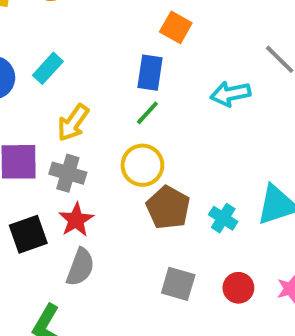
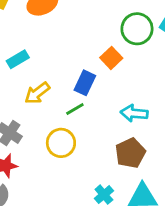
yellow arrow: (73, 123) -> (37, 93), moved
brown pentagon: (168, 208) -> (130, 153), moved

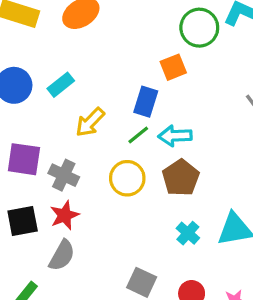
orange square: (111, 58) -> (173, 67), turned 30
cyan arrow: (134, 113) -> (175, 136), moved
brown pentagon: (130, 153) -> (181, 178), moved

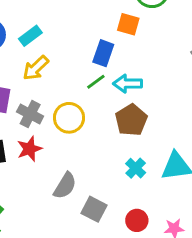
orange square: (173, 67) -> (128, 24), turned 35
yellow arrow: (90, 122) -> (36, 68), moved
yellow circle: (127, 178) -> (69, 118), moved
gray semicircle: (62, 255) -> (65, 186), moved

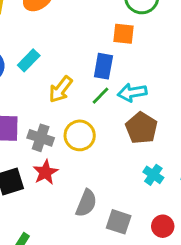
yellow arrow: (36, 68) -> (61, 89), moved

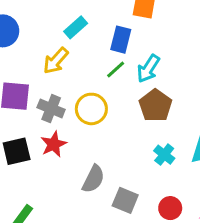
cyan rectangle: (29, 60) -> (76, 27), moved
yellow arrow: (61, 89) -> (56, 61), moved
cyan arrow: (132, 92) -> (148, 69), turned -52

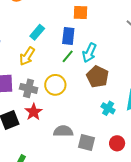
gray semicircle: (93, 179) -> (63, 131), turned -108

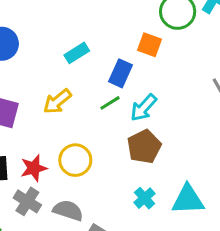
yellow arrow: (27, 56) -> (57, 102), moved
yellow circle: (55, 85) -> (75, 160), moved
gray cross: (29, 88) -> (27, 201), moved

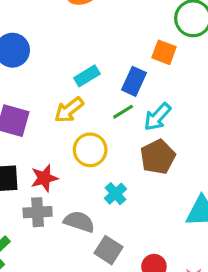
cyan rectangle: (77, 53) -> (87, 76), moved
yellow circle: (75, 160) -> (90, 150), moved
cyan cross: (145, 198) -> (115, 194), moved
gray cross: (27, 201) -> (38, 212), turned -36

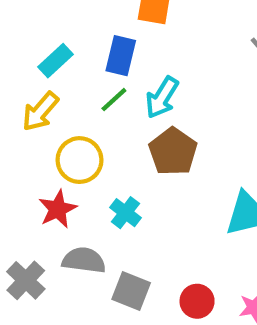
red star: (44, 178) -> (58, 209), moved
gray cross: (38, 212) -> (26, 280), moved, turned -32

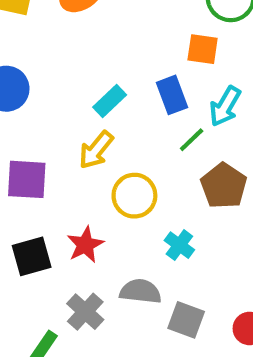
blue rectangle: (121, 56) -> (172, 95), turned -33
cyan arrow: (162, 97) -> (225, 106), moved
green line: (114, 100) -> (192, 140), moved
red star: (58, 209) -> (85, 245), moved

